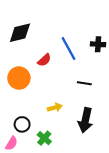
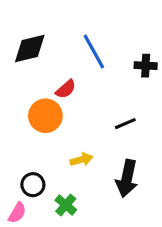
blue line: (69, 48) -> (94, 52), moved
orange circle: (19, 78) -> (45, 116), moved
black line: (84, 83) -> (125, 124), turned -32

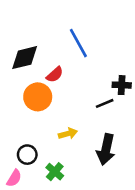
black diamond: (30, 48) -> (25, 58), moved
black cross: (146, 66) -> (122, 85), moved

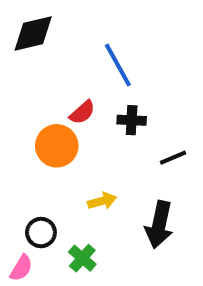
black diamond: (25, 58) -> (33, 34), moved
black cross: (122, 85) -> (132, 120), moved
black line: (105, 103) -> (173, 158), moved

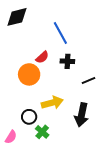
yellow arrow: (102, 201) -> (52, 103), size x1.5
black circle: (41, 233) -> (29, 117), moved

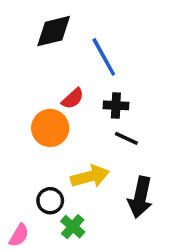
black diamond: (17, 17) -> (54, 31), moved
black line: (89, 80) -> (126, 138), moved, turned 48

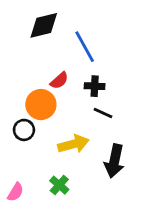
black circle: (50, 201) -> (24, 130), moved

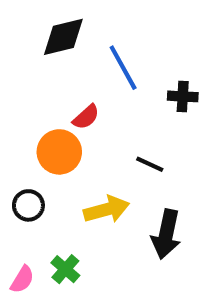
black cross: (95, 86) -> (183, 96), moved
black circle: (24, 130) -> (28, 205), moved
green cross: (59, 185) -> (65, 269), moved

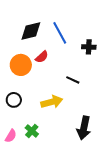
black diamond: (63, 37) -> (31, 31), moved
orange circle: (59, 152) -> (21, 65), moved
black arrow: (166, 234) -> (84, 128), moved

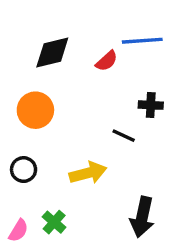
blue line: (60, 33) -> (142, 41), moved, turned -65
black cross: (89, 47) -> (151, 105), moved
red semicircle: (42, 57) -> (107, 61), moved

